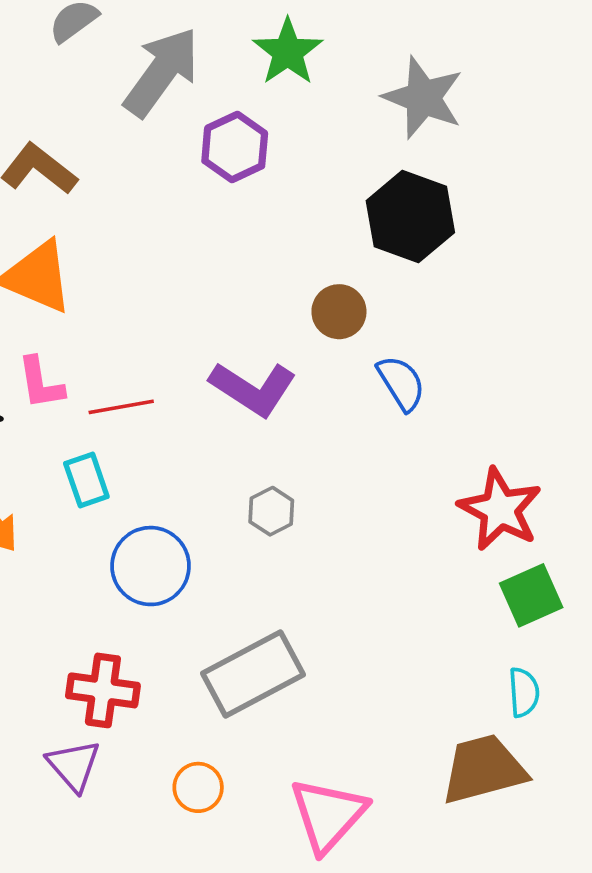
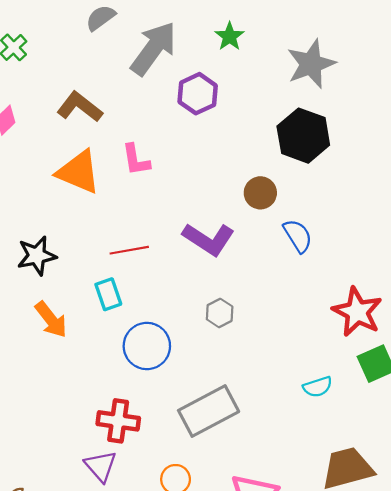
green star: (288, 52) -> (230, 36), size x0.7
gray star: (423, 98) -> (311, 64), turned 30
pink L-shape: (41, 383) -> (136, 160), moved
cyan semicircle: (524, 692) -> (318, 387), moved, turned 76

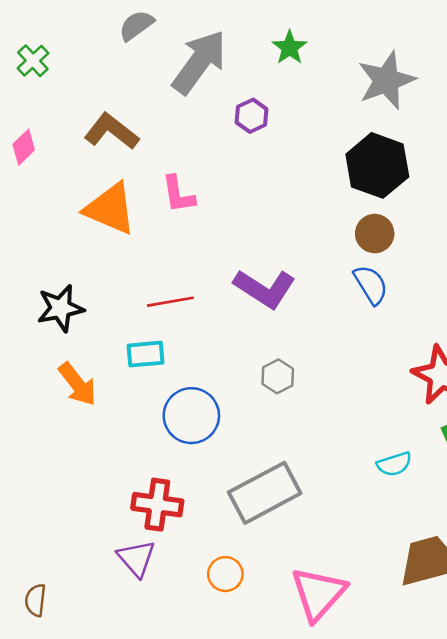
purple hexagon: (198, 94) -> (252, 116), size x0.7
brown circle: (260, 193) -> (375, 234), moved
cyan rectangle: (108, 294) -> (146, 354), turned -76

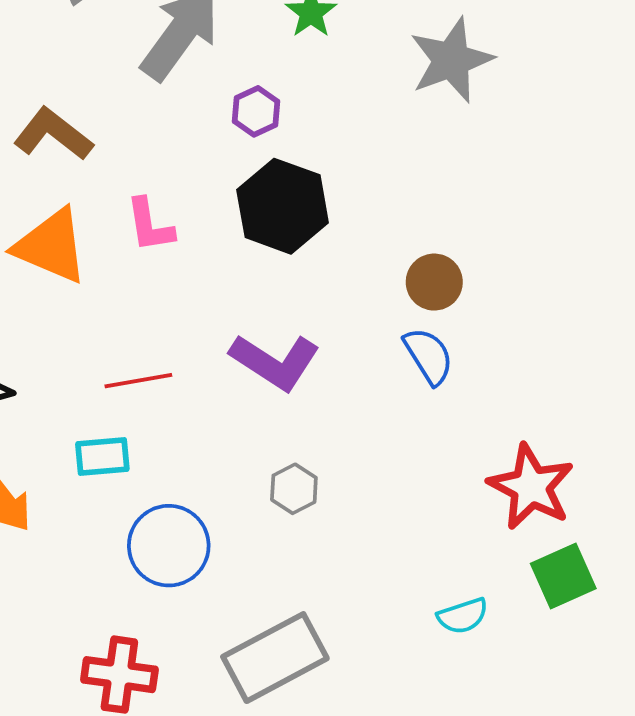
black hexagon: (377, 165) -> (283, 206), moved

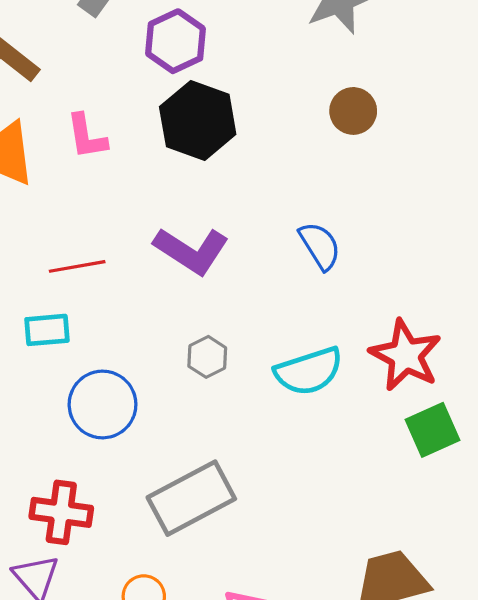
purple hexagon: (256, 111) -> (175, 41), size x1.5
brown circle: (434, 282) -> (353, 111), moved
cyan semicircle: (463, 616) -> (309, 371), moved, size x1.6

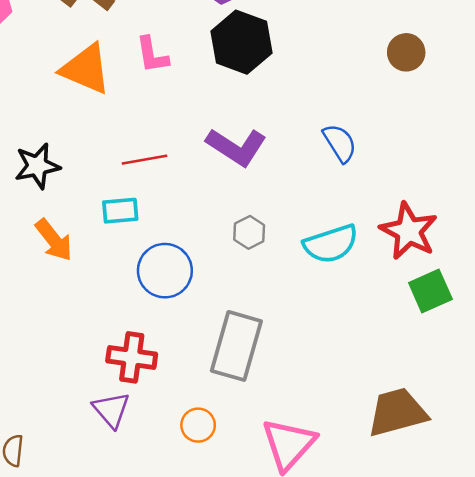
brown circle: (353, 111) -> (406, 52), moved
gray rectangle: (191, 498) -> (236, 346), turned -46

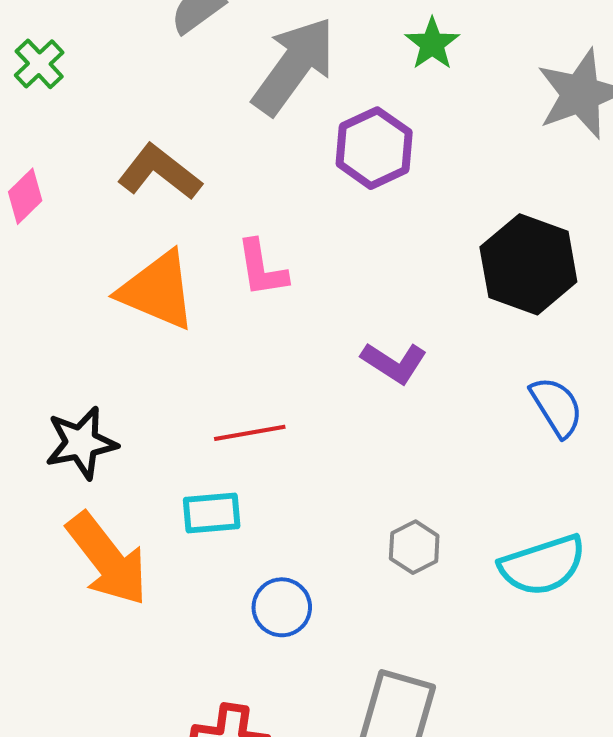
black hexagon: (241, 42) -> (528, 264), moved
purple L-shape: (236, 147) -> (394, 363), moved, size x0.7
orange arrow: (54, 240) -> (107, 559), size x1.4
blue circle: (165, 271) -> (282, 607), size x0.7

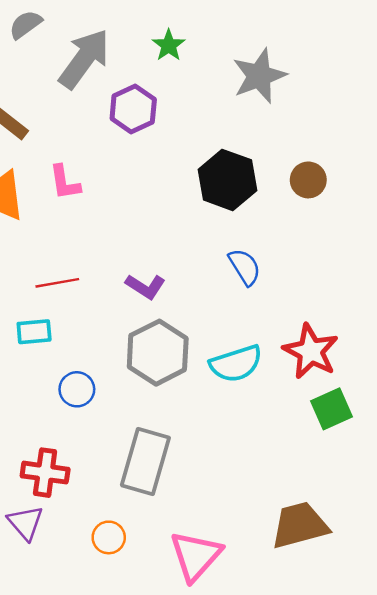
purple L-shape: (394, 363) -> (145, 286), moved
gray hexagon: (414, 547) -> (158, 353), size x2.0

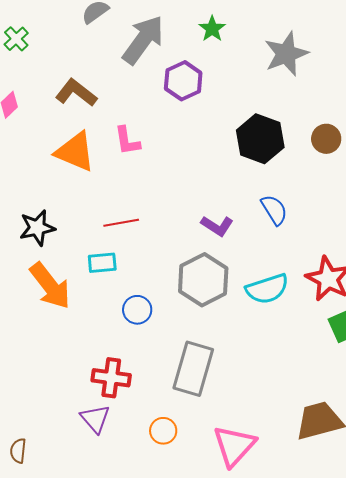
purple L-shape: (145, 286) -> (217, 226), moved

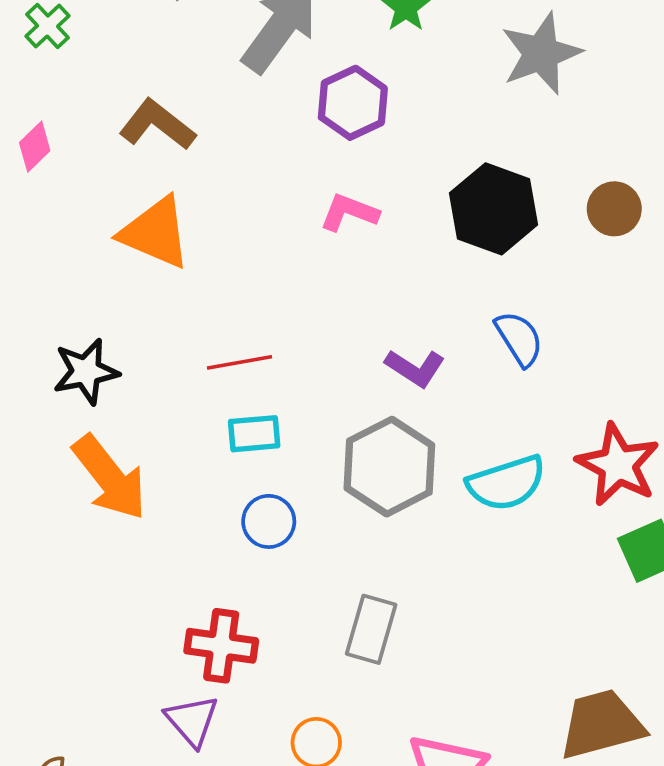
pink L-shape: (127, 141) -> (349, 212), moved, turned 120
cyan rectangle: (102, 263) -> (254, 434), moved
gray rectangle: (193, 369) -> (371, 629), size x0.7

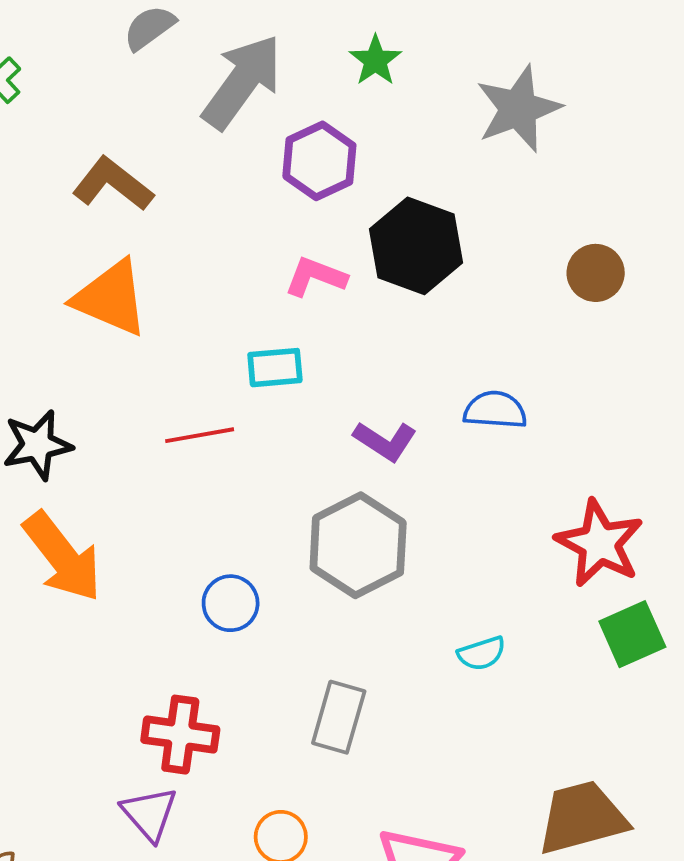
black hexagon: (494, 209) -> (416, 246), moved
blue semicircle: (519, 339) -> (495, 410), turned -54
cyan rectangle: (254, 434) -> (275, 368), moved
cyan semicircle: (506, 483) -> (482, 653), moved, size x0.6

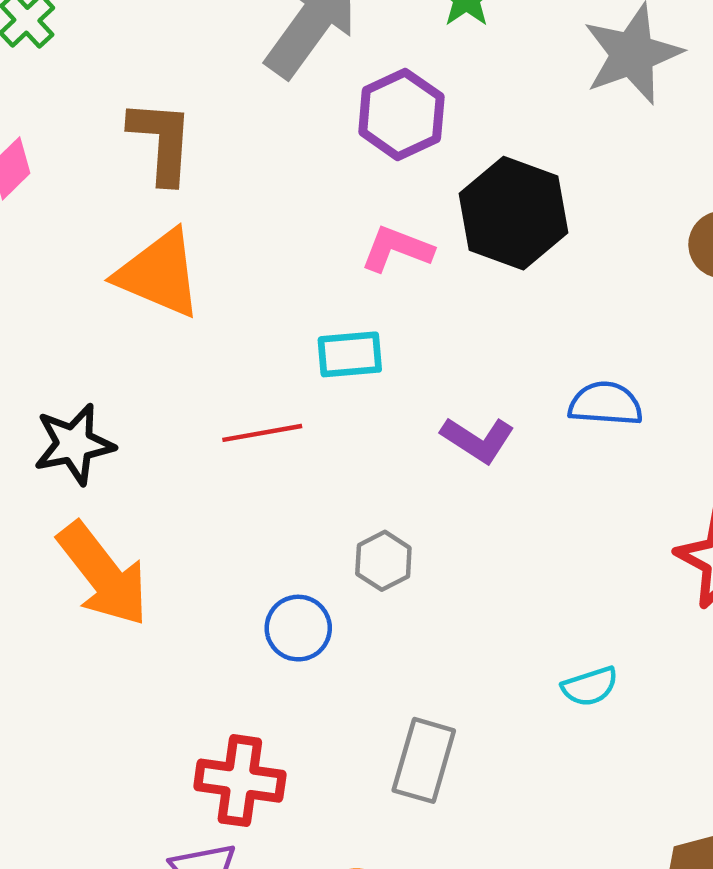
brown L-shape: (113, 184) -> (161, 141), turned 56
gray hexagon: (358, 545) -> (383, 561), moved, size x0.5

